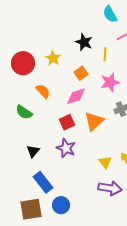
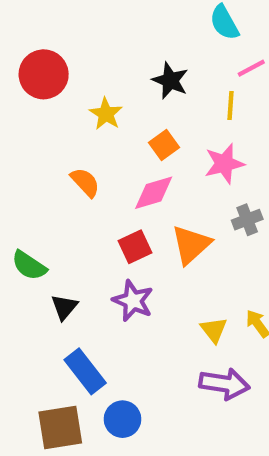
yellow line: (105, 54) -> (231, 105), moved
red circle: (23, 63) -> (44, 74), moved
green semicircle: (24, 112) -> (29, 265), moved

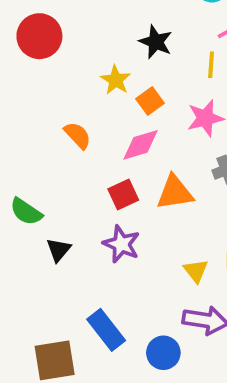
yellow star: (106, 114) -> (116, 80), moved
orange triangle: (191, 245) -> (175, 193), turned 33
blue rectangle: (85, 371) -> (106, 330), moved
blue circle: (123, 419) -> (163, 353), moved

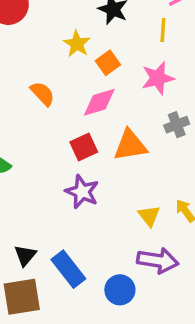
black triangle: (58, 250) -> (25, 255), moved

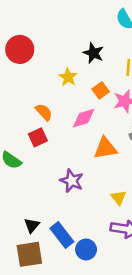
orange square: (108, 63) -> (101, 90), moved
red square: (84, 147) -> (38, 137), moved
blue circle: (120, 290) -> (86, 249), moved

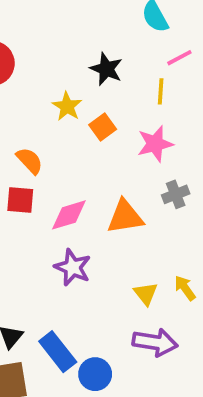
orange square: (101, 90) -> (103, 127), moved
pink diamond: (84, 118) -> (69, 215), moved
red square: (38, 137) -> (20, 200), turned 30

